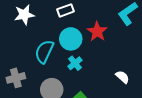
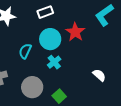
cyan semicircle: (44, 52) -> (25, 51), size x0.7

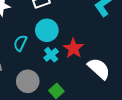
red star: (75, 32) -> (73, 48), moved
white semicircle: (99, 75) -> (99, 69), size x1.6

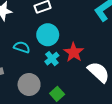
cyan semicircle: (20, 43) -> (22, 47), turned 84

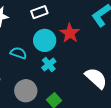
red star: (74, 52) -> (70, 33), moved

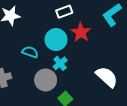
white rectangle: (39, 12) -> (64, 12), moved
gray circle: (26, 91) -> (46, 80), moved

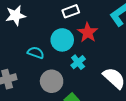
cyan cross: (60, 63) -> (78, 62), moved

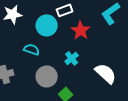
cyan circle: (62, 40) -> (47, 25), moved

